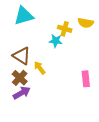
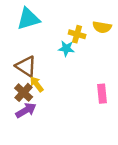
yellow arrow: (40, 68) -> (37, 84), moved

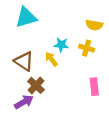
yellow cross: (77, 34) -> (87, 48), moved
yellow arrow: (37, 84) -> (51, 59), moved
brown cross: (24, 92) -> (36, 85), moved

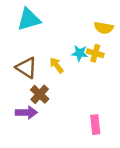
cyan star: (61, 45) -> (80, 53), moved
pink rectangle: (94, 87) -> (95, 125), moved
purple arrow: (24, 102) -> (26, 112), turned 30

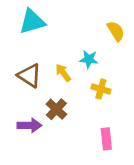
yellow semicircle: (104, 28) -> (116, 31), turned -132
yellow cross: (95, 53) -> (101, 89), moved
brown cross: (40, 94) -> (56, 109), moved

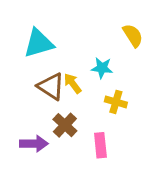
cyan triangle: (32, 22) -> (39, 43), moved
brown triangle: (29, 75) -> (51, 86), moved
pink rectangle: (106, 139) -> (100, 145), moved

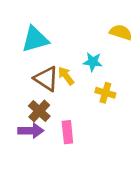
yellow semicircle: (133, 35) -> (121, 32), turned -40
brown cross: (65, 125) -> (39, 111), moved
pink rectangle: (100, 145) -> (67, 132), moved

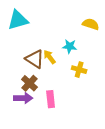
cyan triangle: (35, 39) -> (18, 20), moved

